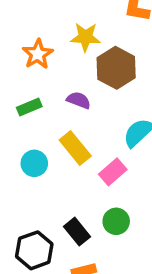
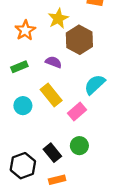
yellow star: (85, 37) -> (58, 19), turned -30

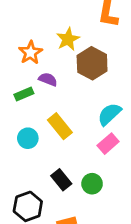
purple semicircle: (53, 62) -> (48, 79), moved
pink rectangle: (77, 112) -> (108, 144), moved
black rectangle: (52, 153) -> (61, 180), moved

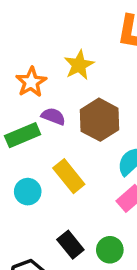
brown hexagon: (92, 63) -> (100, 120), moved
green rectangle: (24, 94) -> (23, 135), size x1.4

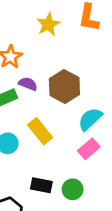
yellow star: (79, 65) -> (48, 24), moved
black rectangle: (70, 245) -> (41, 185), turned -40

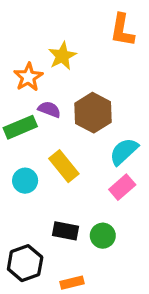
yellow star: (48, 24) -> (62, 56), moved

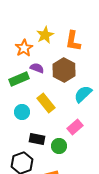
orange L-shape: (122, 30) -> (73, 41), moved
pink rectangle: (122, 187) -> (75, 127), moved
black rectangle: (66, 231) -> (37, 139), moved
green circle: (103, 236) -> (59, 146), moved

